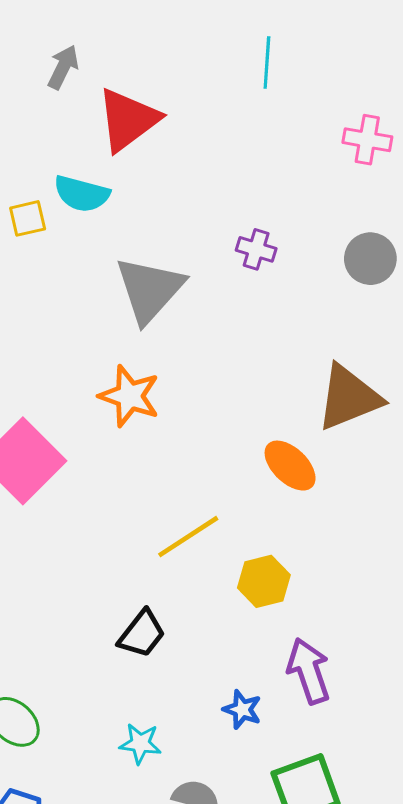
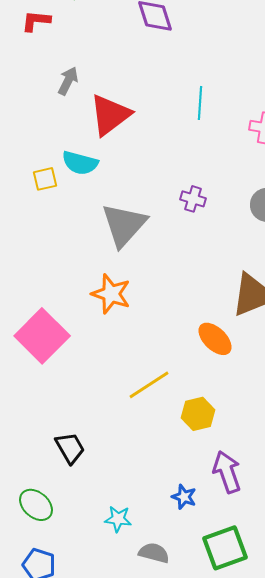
cyan line: (267, 63) -> (200, 103), moved
black trapezoid: (142, 634) -> (70, 448), moved, turned -68

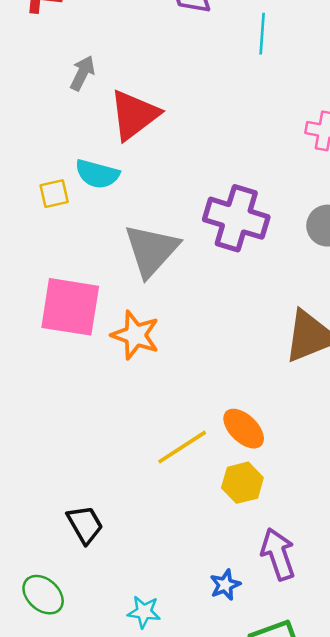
cyan line: (200, 103) -> (262, 34), moved
purple cross: (193, 199) -> (236, 218), size x2.0
pink square: (42, 336) -> (70, 307), moved, turned -36
orange ellipse: (215, 339) -> (244, 429), moved
blue star: (184, 497) -> (225, 585), turned 30

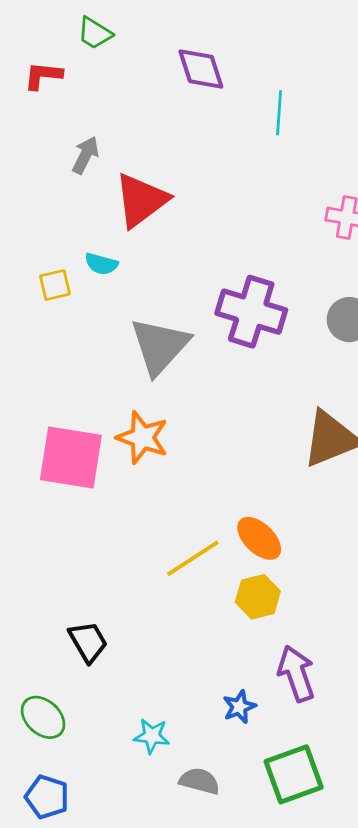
cyan semicircle: (97, 174) -> (101, 264), size x0.7
pink square: (70, 307) -> (71, 457), moved

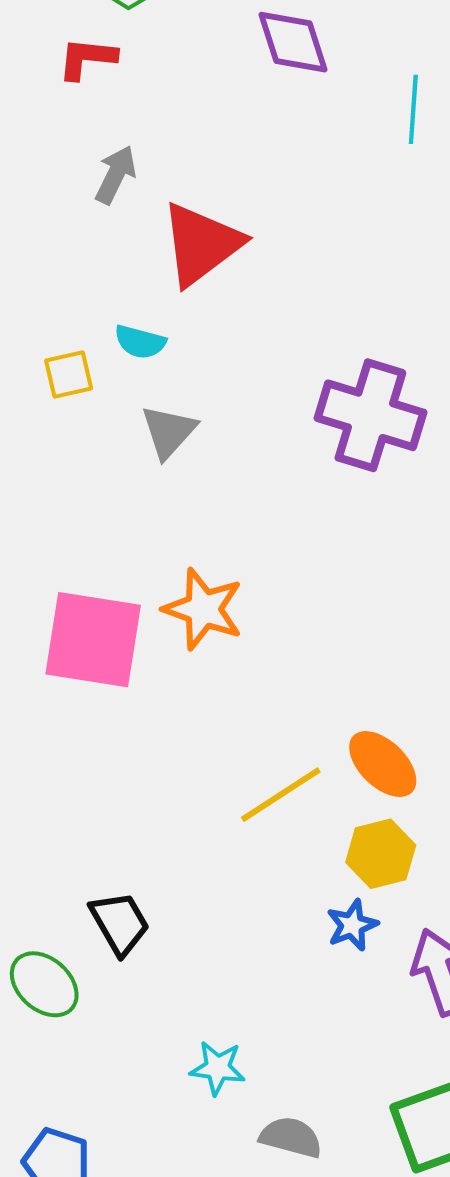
red L-shape: (43, 76) -> (87, 58), moved
gray triangle: (160, 346) -> (169, 432), moved, size x0.6
blue star: (239, 707) -> (352, 925), moved
green ellipse: (43, 717) -> (44, 984), moved

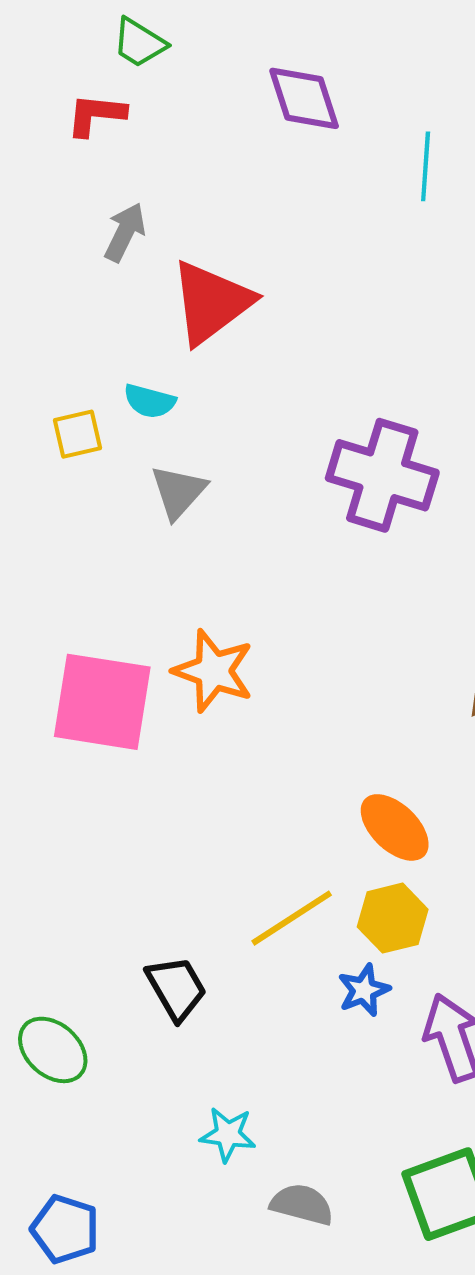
yellow line: (281, 795) -> (292, 918), moved
black trapezoid: (120, 923) -> (176, 988), moved

